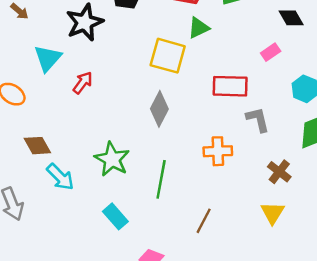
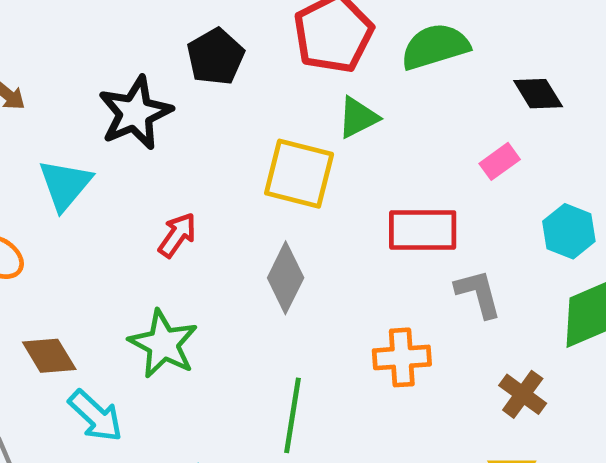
red arrow: (83, 83) -> (177, 235), moved
green star: (112, 159) -> (163, 344), moved

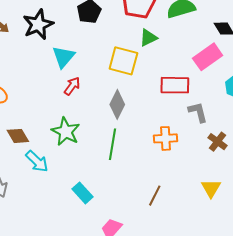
black star: (135, 113) -> (38, 25), moved
pink rectangle: (500, 161) -> (208, 57), size x1.8
cyan triangle: (65, 185) -> (63, 57), moved
brown cross: (523, 394) -> (218, 142), moved
green line: (292, 415) -> (112, 144), moved

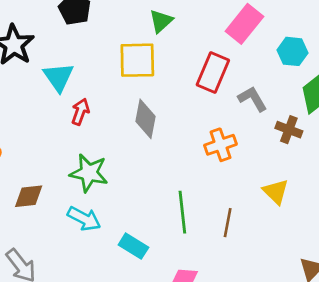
red rectangle: (175, 85) -> (213, 72), turned -52
brown diamond: (18, 136) -> (29, 196), turned -50
green line: (112, 144) -> (182, 212), moved
cyan arrow: (37, 161) -> (84, 219), moved
yellow triangle: (211, 188) -> (276, 192), moved

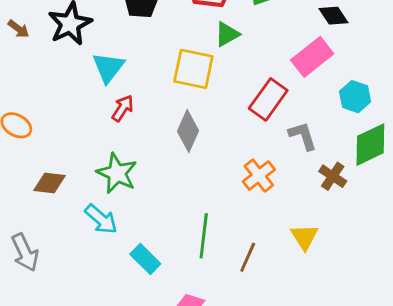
orange cross: (220, 145) -> (259, 176), turned -32

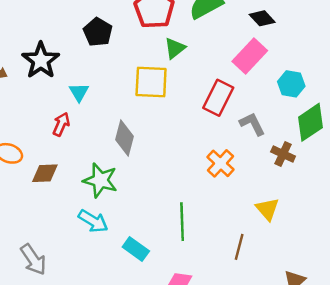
cyan triangle: (108, 67) -> (79, 92), size x0.7
red arrow: (123, 108) -> (61, 124), moved
gray diamond: (188, 131) -> (125, 138), moved
brown diamond: (49, 183) -> (45, 173), moved
brown line: (248, 257) -> (239, 247), moved

